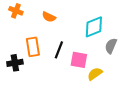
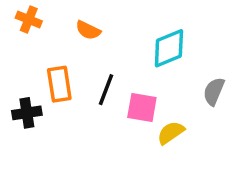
gray semicircle: (111, 46) -> (214, 91), moved

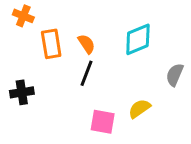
orange semicircle: (88, 30) -> (87, 44), moved, turned -150
orange rectangle: (59, 84) -> (51, 44), moved
pink square: (142, 108) -> (103, 122), moved

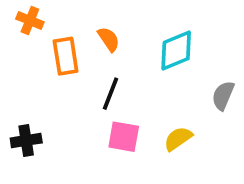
orange semicircle: (87, 44) -> (109, 39), moved
black cross: (22, 92) -> (26, 140), moved
pink square: (103, 122) -> (124, 137), moved

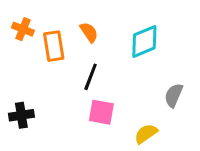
orange cross: (30, 20) -> (23, 29), moved
gray semicircle: (223, 95) -> (174, 95), moved
yellow semicircle: (178, 139) -> (146, 134), moved

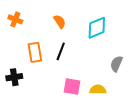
orange rectangle: (54, 46) -> (35, 52), moved
pink square: (101, 112) -> (72, 86), moved
yellow semicircle: (146, 134) -> (98, 90), turned 35

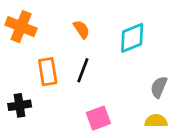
orange cross: (15, 19) -> (21, 27), size x1.5
pink square: (72, 86) -> (98, 118), turned -30
yellow semicircle: (98, 90) -> (156, 121), moved

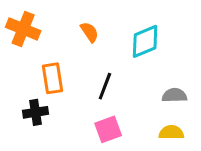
black line: (83, 70) -> (105, 86), moved
gray semicircle: (159, 87) -> (174, 95), turned 65
black cross: (20, 105) -> (35, 112), moved

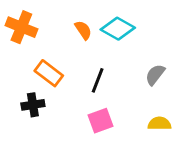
cyan diamond: (145, 41) -> (118, 29), moved, turned 52
orange rectangle: (52, 78) -> (49, 73), turned -44
gray semicircle: (174, 95) -> (155, 75), moved, turned -50

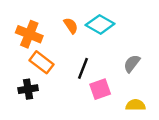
orange cross: (21, 27) -> (29, 34), moved
pink square: (101, 121) -> (100, 89), moved

